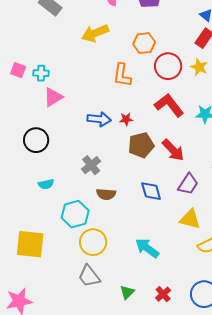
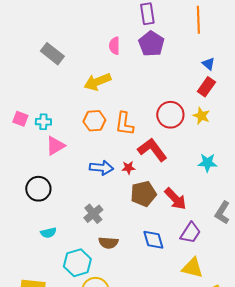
orange hexagon: (144, 43) -> (94, 121), moved
red L-shape: (169, 105) -> (152, 150), moved

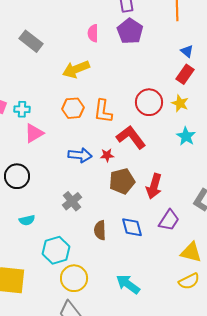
cyan star: (207, 163) -> (186, 136), moved, turned 30
red arrow: (175, 199) -> (154, 186), turned 60
brown semicircle: (108, 243) -> (100, 230), moved, turned 84
yellow triangle: (192, 268) -> (191, 252), moved

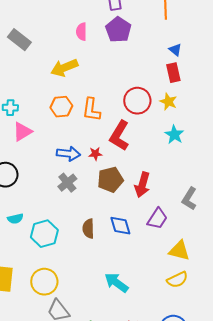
red rectangle: (185, 74) -> (173, 73), turned -48
red L-shape: (131, 137) -> (119, 136), turned -112
gray cross: (72, 201) -> (67, 183), moved
cyan hexagon: (56, 250) -> (44, 234), moved
yellow circle: (74, 278) -> (44, 282), moved

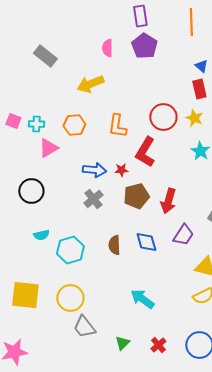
orange hexagon: (61, 107) -> (74, 125), moved

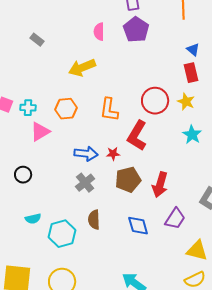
gray rectangle: (45, 56) -> (37, 40), size x0.6
black circle: (31, 191) -> (23, 175), size x0.7
brown semicircle: (114, 245) -> (94, 220), moved

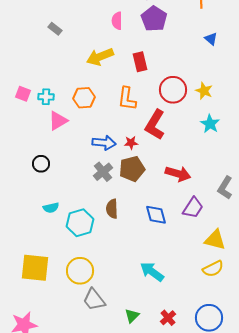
red rectangle: (191, 73) -> (140, 62), moved
brown pentagon: (128, 180) -> (132, 169), moved
red arrow: (160, 185) -> (178, 174), turned -90

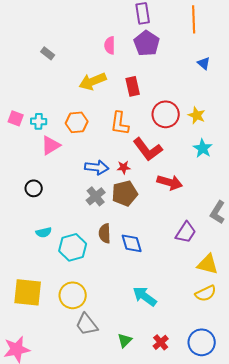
red L-shape: (155, 125) -> (148, 149), turned -68
red arrow: (178, 174) -> (170, 182), moved
blue diamond: (156, 215) -> (132, 243), moved

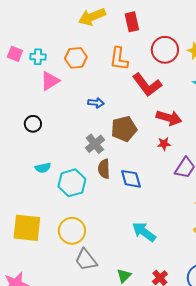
blue arrow: (97, 167) -> (96, 103), size x0.7
red star: (124, 167) -> (164, 144), moved
gray cross: (96, 196) -> (95, 144), moved

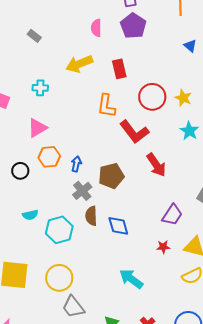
cyan cross: (38, 57) -> (40, 88), moved
orange hexagon: (76, 58) -> (49, 157), moved
blue arrow: (96, 103) -> (76, 164), moved, turned -84
red arrow: (169, 118) -> (156, 165), turned 40
red star: (164, 144) -> (163, 247), moved

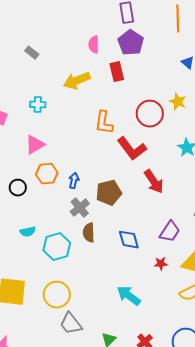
red rectangle: (119, 69) -> (117, 72), moved
yellow star: (183, 98) -> (178, 102), moved
blue diamond: (118, 226) -> (129, 240), moved

